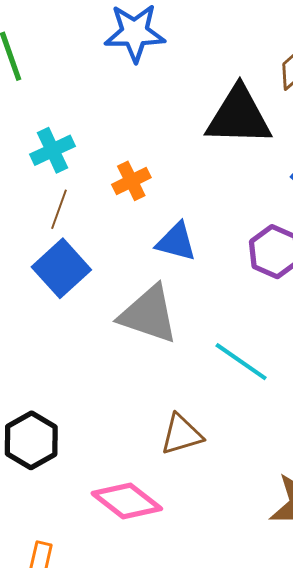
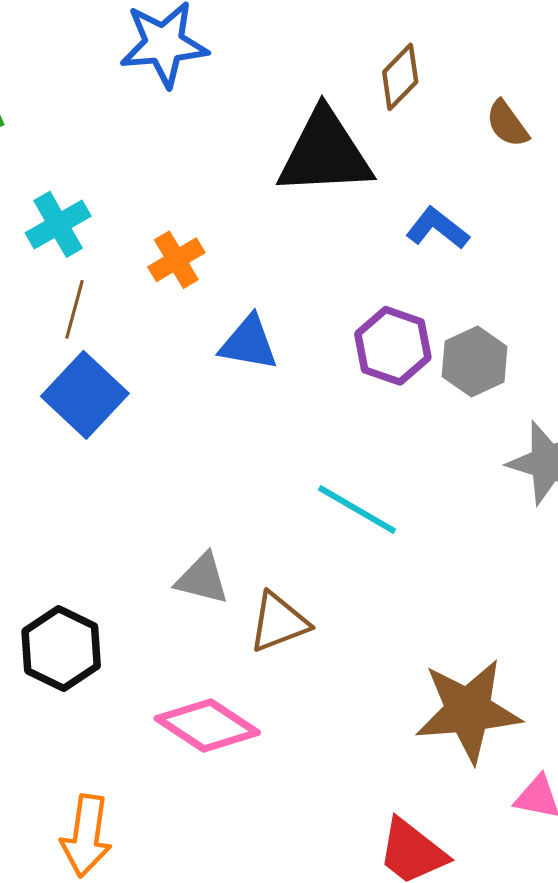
gray triangle: (149, 314) -> (202, 579), moved, size x0.6

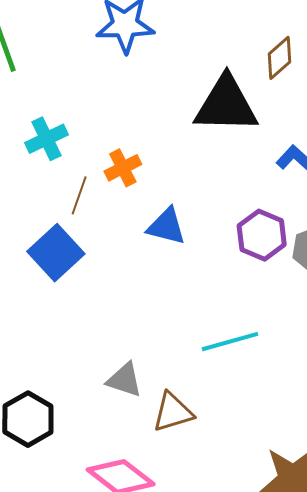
brown line: (75, 309) -> (79, 195), moved
cyan line: (357, 510) -> (230, 342), turned -50

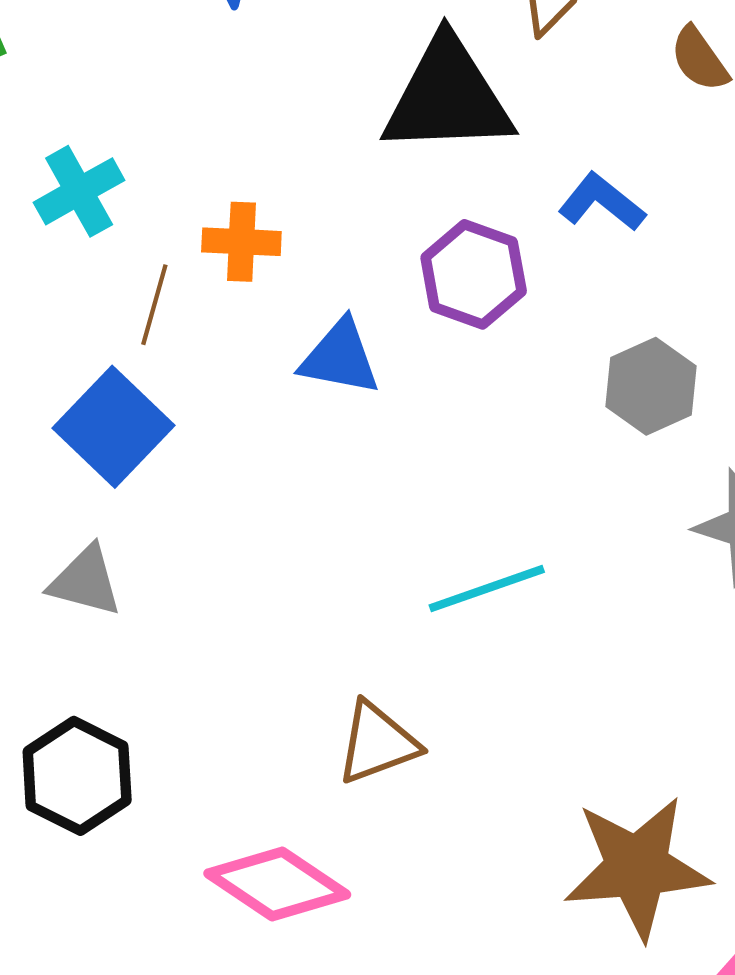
orange cross: (123, 168) -> (241, 242), turned 33
purple hexagon: (262, 235) -> (474, 274), moved
gray triangle: (124, 380) -> (85, 581), moved

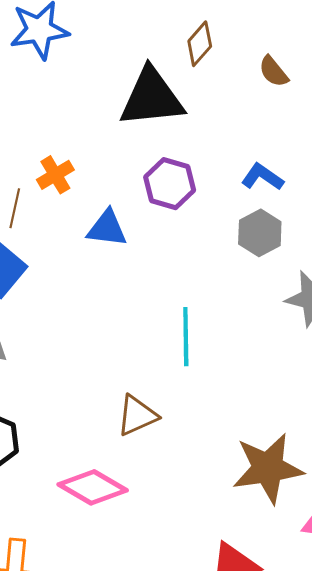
blue L-shape: (602, 202) -> (262, 177), moved
orange cross: (241, 242) -> (55, 175), turned -30
cyan line: (487, 589) -> (186, 337), turned -68

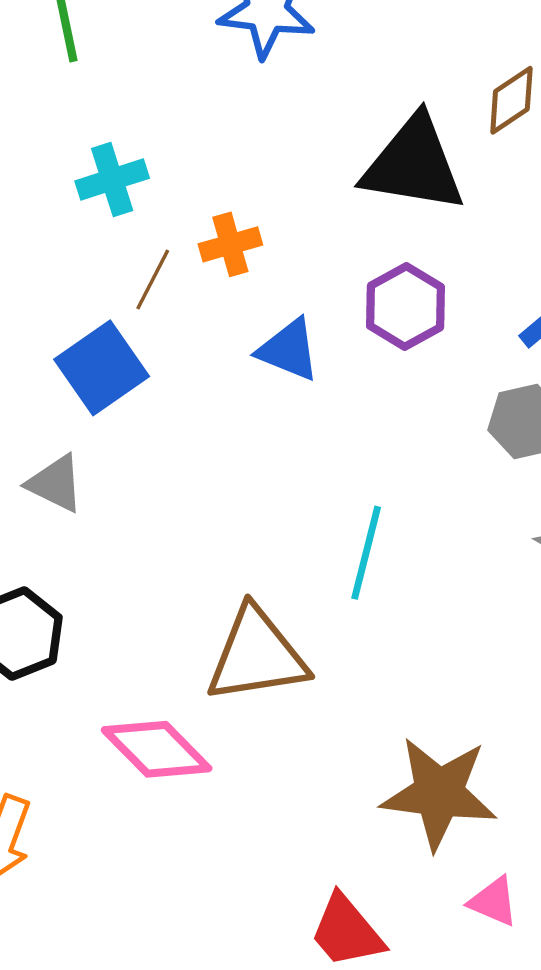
brown triangle: (137, 415) -> (257, 655), size x1.5

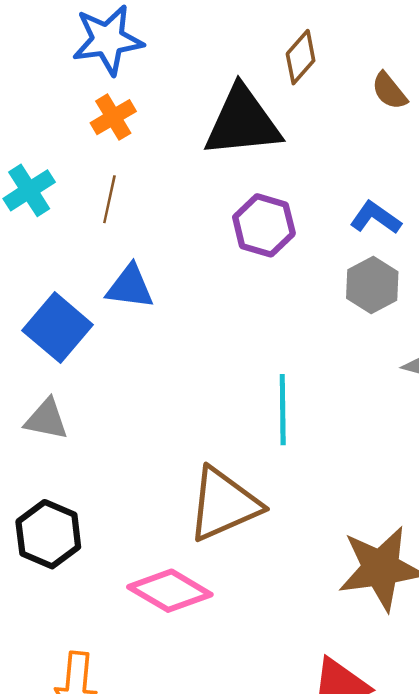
orange cross: (230, 244) -> (113, 117), moved
brown line: (153, 280) -> (109, 199), moved
blue triangle: (289, 350) -> (130, 287), moved

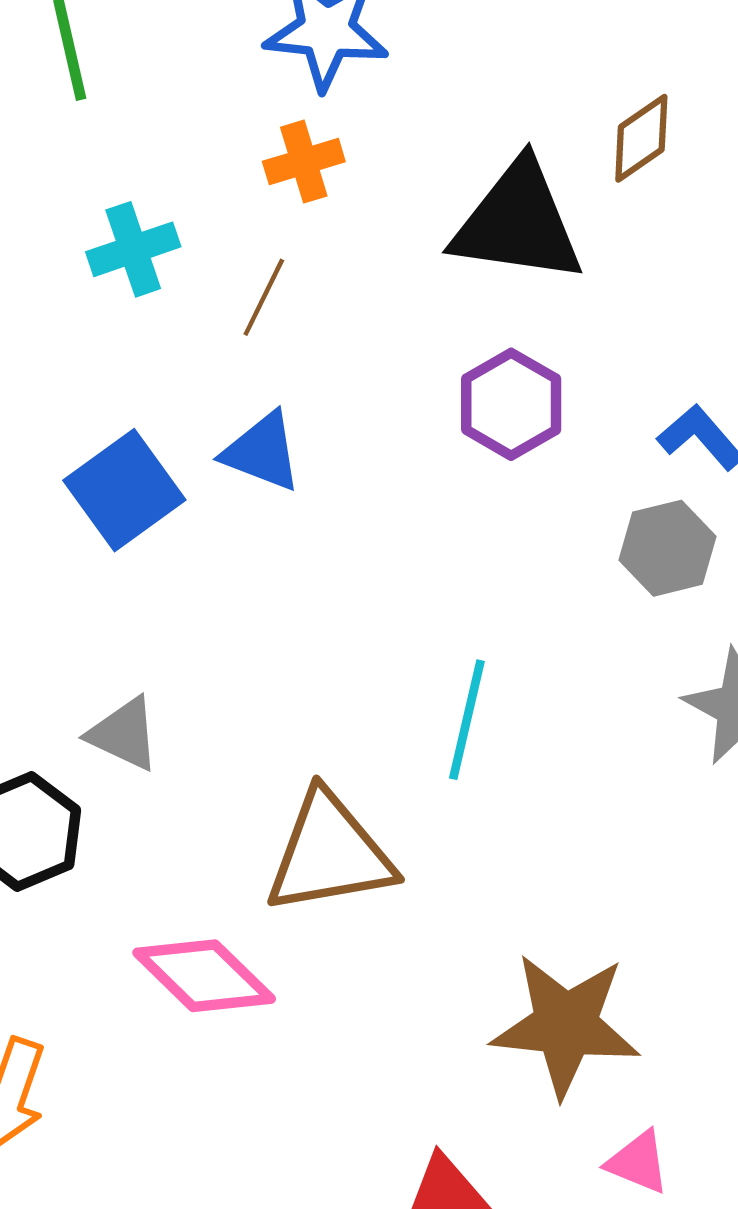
gray triangle: (46, 419) -> (124, 734), moved

